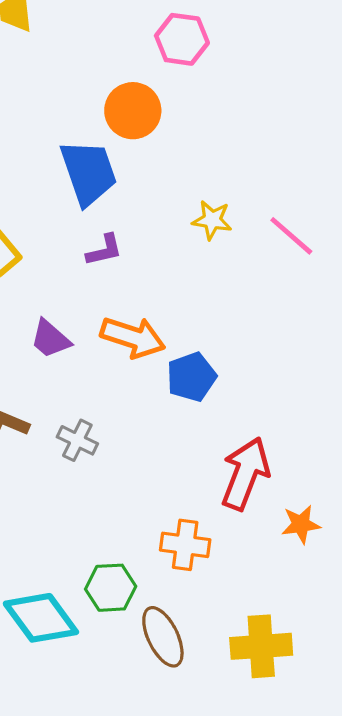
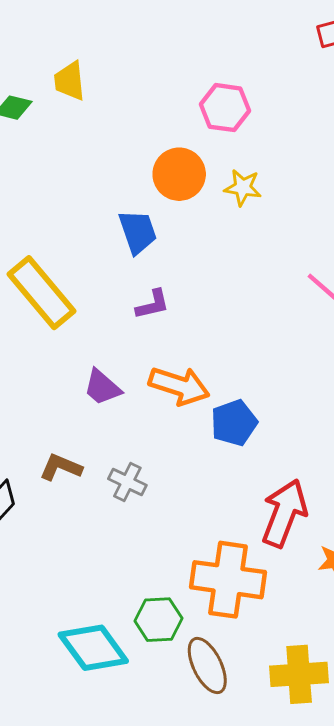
blue trapezoid: (88, 172) -> (138, 232), size x0.7
yellow star: (212, 220) -> (243, 187), moved
orange cross: (185, 545) -> (228, 580), size x1.6

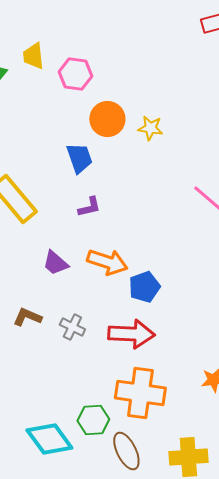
pink hexagon: (225, 108) -> (75, 74), moved
red arrow: (284, 513) -> (131, 334), moved, turned 72

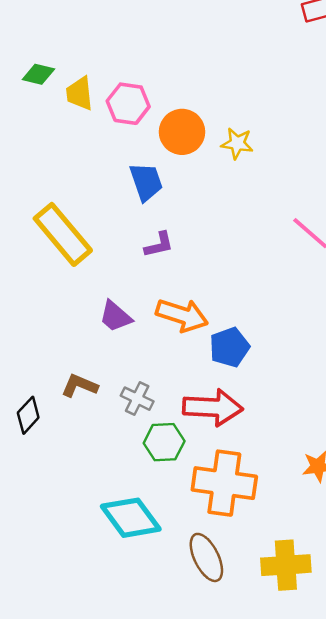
yellow trapezoid: (33, 56) -> (79, 93), moved
pink hexagon: (75, 74) -> (128, 104), moved
green hexagon: (93, 420) -> (164, 442), moved
cyan diamond: (49, 439) -> (131, 518), moved

